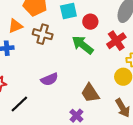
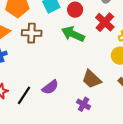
purple semicircle: (49, 79) -> (50, 87), moved
black line: (19, 104) -> (24, 95), moved

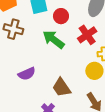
purple semicircle: (50, 87) -> (27, 74), moved

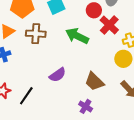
red circle: (61, 16) -> (94, 10), moved

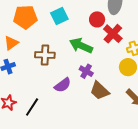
brown cross: (36, 34) -> (45, 55), moved
purple cross: (86, 106) -> (86, 71), moved

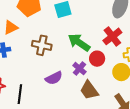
red circle: (97, 19) -> (97, 59), moved
black line: (32, 107) -> (20, 94), turned -36

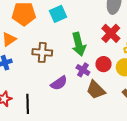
green arrow: (79, 42) -> (79, 44), turned -130
red circle: (97, 59) -> (103, 64), moved

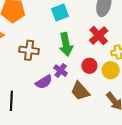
cyan square: (58, 14) -> (60, 13), moved
purple cross: (83, 70) -> (61, 71), moved

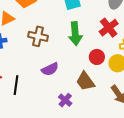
purple cross: (61, 71) -> (65, 100), moved

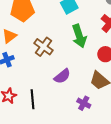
brown cross: (38, 36) -> (43, 47), turned 36

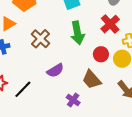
black line: (33, 99) -> (23, 89), turned 42

